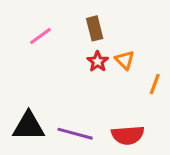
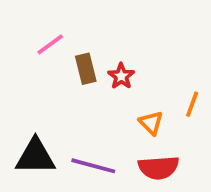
brown rectangle: (95, 28) -> (86, 69), moved
orange triangle: (125, 60) -> (151, 123), moved

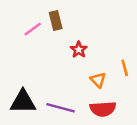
brown rectangle: (86, 69) -> (56, 21), moved
orange line: (192, 104) -> (125, 68), turned -35

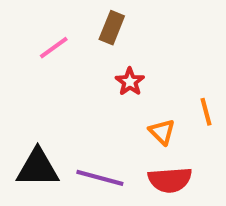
brown rectangle: (56, 21) -> (112, 28), moved, turned 36

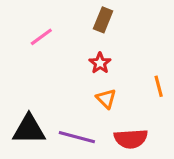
brown rectangle: (112, 28) -> (103, 20), moved
orange triangle: (162, 132) -> (106, 99), moved

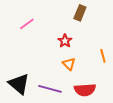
brown rectangle: (103, 20) -> (80, 13), moved
black triangle: (29, 129) -> (19, 84), turned 40

